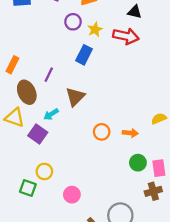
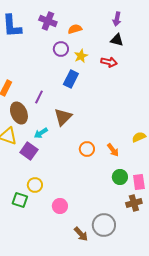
red arrow: (126, 36) -> (109, 62), size x0.7
orange arrow: (130, 133) -> (113, 150), turned 48

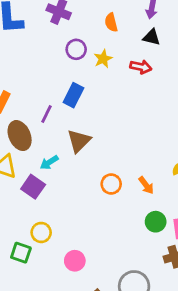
orange semicircle: (75, 29) -> (111, 22), moved, turned -88
blue rectangle: (71, 79) -> (73, 95), moved

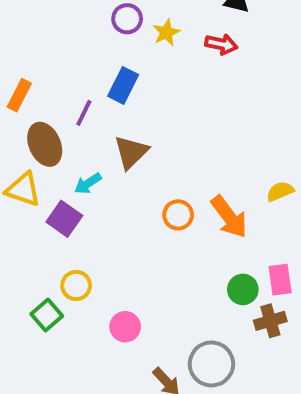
orange arrow: (146, 185) -> (229, 217), size x1.6
green circle: (156, 222) -> (243, 289), moved
green square: (21, 253) -> (47, 315), turned 30

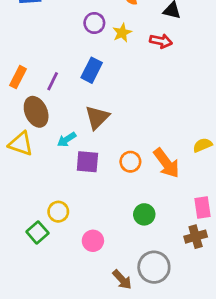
purple line: (84, 113) -> (53, 81), moved
purple square: (64, 219) -> (87, 162), moved, turned -30
green circle: (243, 289) -> (144, 214), moved

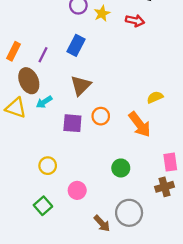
cyan arrow: (67, 140) -> (44, 102), moved
yellow semicircle: (203, 145) -> (155, 97), moved
orange circle: (130, 162) -> (101, 116), moved
green square: (37, 232) -> (43, 206), moved

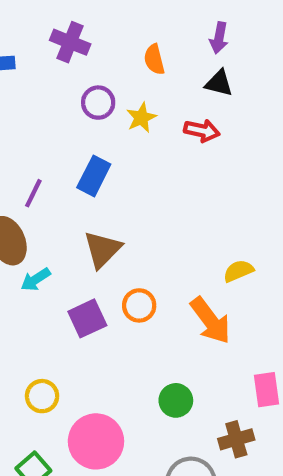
purple square: (72, 123) -> (87, 318), turned -30
brown cross: (164, 187) -> (236, 439), moved
pink circle: (77, 190) -> (96, 441), size x1.6

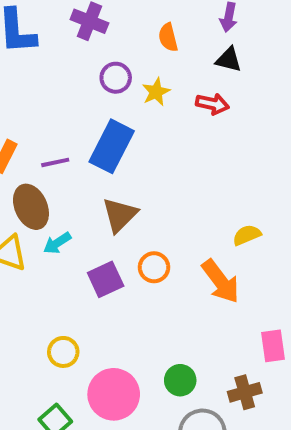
blue rectangle: (94, 176) -> (112, 146), size x1.4
purple line: (33, 193) -> (55, 162), turned 52
green circle: (176, 400) -> (180, 380), moved

